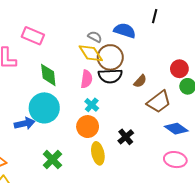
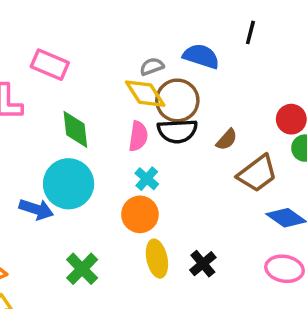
gray semicircle: (95, 37) -> (152, 66), turned -48
blue arrow: (25, 123) -> (36, 209), turned 30
black cross: (126, 137) -> (203, 264), moved

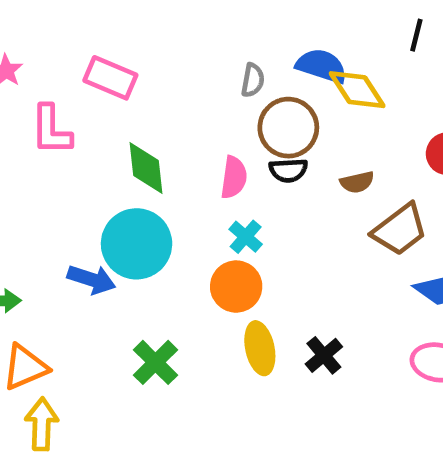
black line: (250, 32) -> (416, 35), moved
gray semicircle: (152, 66) -> (253, 80), turned 120
yellow diamond: (145, 94) -> (357, 90), moved
black semicircle: (177, 131) -> (288, 170), size x0.7
brown semicircle: (227, 140) -> (357, 182), turned 35

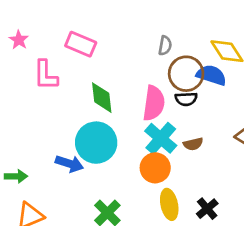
blue semicircle: (322, 66) -> (211, 75), moved
pink semicircle: (234, 177) -> (154, 103), size x1.4
brown semicircle: (357, 182) -> (193, 144), moved
cyan cross: (246, 237) -> (161, 138), size x1.6

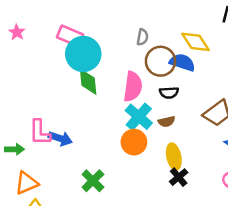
pink L-shape: (46, 75) -> (40, 132), moved
black semicircle: (186, 99) -> (169, 93), moved
cyan circle: (96, 143) -> (83, 54), moved
yellow ellipse: (169, 204) -> (174, 157), moved

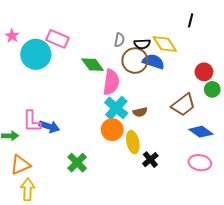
cyan circle: (83, 54) -> (36, 54), moved
green diamond: (88, 82) -> (93, 65), moved, turned -30
black semicircle: (169, 93) -> (142, 44), moved
yellow ellipse: (174, 157) -> (133, 142), moved

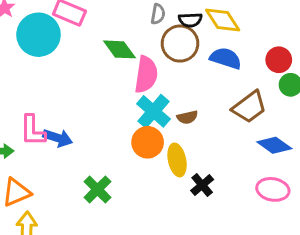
blue semicircle: (153, 62) -> (226, 58), moved

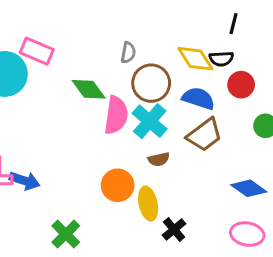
black semicircle: (190, 20) -> (221, 59), moved
red circle: (279, 60) -> (241, 85), moved
brown trapezoid: (249, 107) -> (205, 135), moved
cyan cross: (153, 111) -> (150, 121), moved

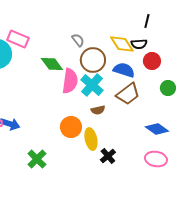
gray semicircle: (128, 53) -> (78, 40), turned -48

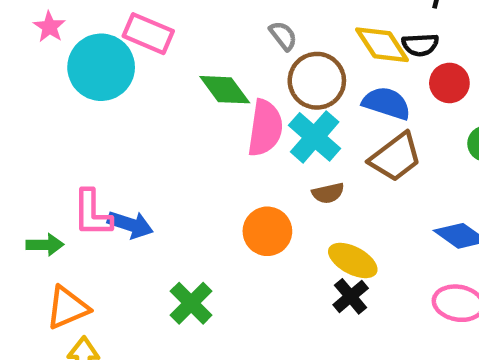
yellow ellipse: (91, 139) -> (353, 260), moved, turned -50

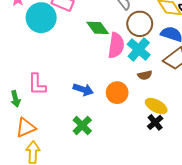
blue arrow: (130, 225) -> (83, 90), moved
green arrow: (45, 245) -> (15, 99), turned 77

